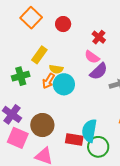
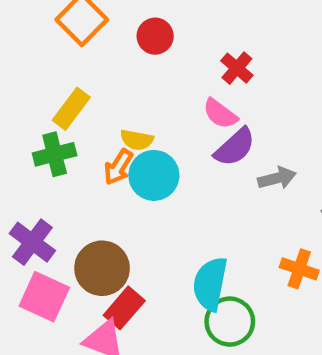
yellow rectangle: (39, 55) -> (71, 109), moved
red rectangle: (74, 139) -> (124, 308), moved, turned -60

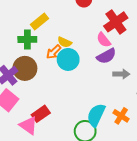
red cross: (237, 68) -> (116, 22), size x1.6
brown circle: (102, 268) -> (25, 68), moved
cyan semicircle: (210, 284) -> (96, 115), moved

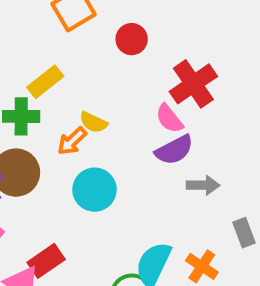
cyan circle: (68, 59) -> (94, 190), moved

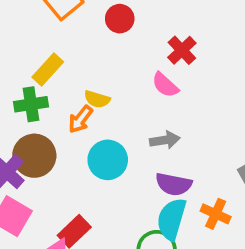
red cross: (193, 84) -> (182, 50), size x0.7
purple semicircle: (174, 150) -> (174, 184), moved, turned 48
gray arrow: (203, 185) -> (165, 140), moved

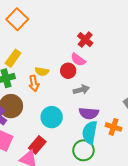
red circle: (120, 19) -> (68, 71), moved
orange arrow: (80, 119) -> (34, 83), turned -42
cyan circle: (108, 160) -> (52, 117), moved

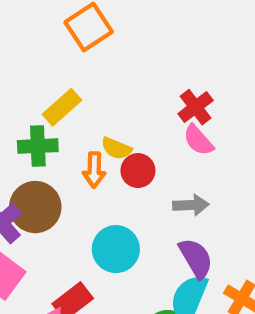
red cross: (85, 40) -> (196, 107), moved
red circle: (68, 71) -> (138, 171), moved
purple semicircle: (89, 113) -> (196, 258), turned -138

